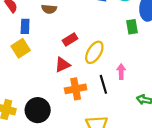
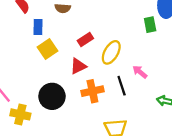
yellow square: (21, 48) -> (47, 49), moved
pink arrow: (121, 72) -> (140, 72), turned -48
black circle: (38, 110) -> (52, 96), moved

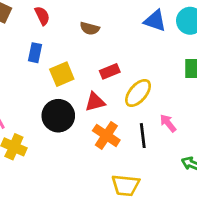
blue rectangle: (38, 27) -> (35, 53), moved
orange cross: (92, 91) -> (106, 135), turned 35
black circle: (52, 96) -> (58, 116), moved

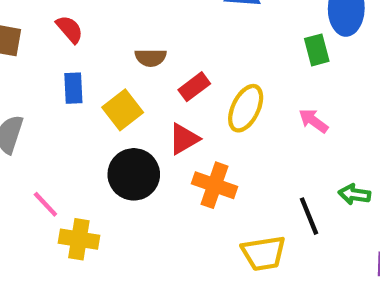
brown semicircle: (90, 28) -> (151, 58), moved
pink arrow: (168, 123) -> (313, 121), moved
black line: (143, 136) -> (309, 216), moved

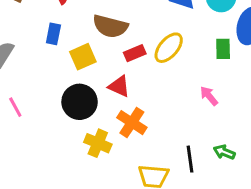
brown semicircle: (151, 58) -> (110, 26), size x1.6
yellow ellipse: (246, 108) -> (169, 48), moved
red triangle: (184, 139) -> (119, 86), turned 40
yellow cross: (79, 239) -> (98, 143), moved

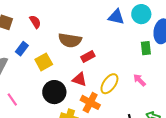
blue rectangle: (53, 34) -> (22, 49), moved, turned 32
yellow ellipse: (169, 48) -> (109, 84), moved
yellow square: (83, 57) -> (44, 62), moved

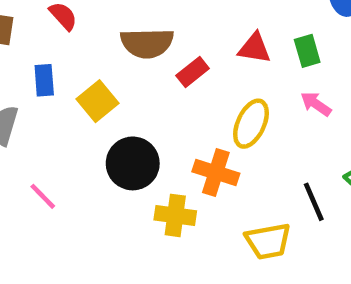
green rectangle: (146, 48) -> (307, 51), moved
blue rectangle: (22, 49) -> (44, 80), turned -32
red triangle: (79, 79) -> (255, 48), moved

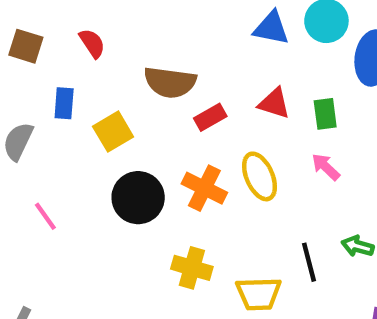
yellow ellipse: (251, 124) -> (260, 176), turned -57
orange cross: (216, 172) -> (204, 188), moved
yellow cross: (175, 215) -> (192, 268), moved

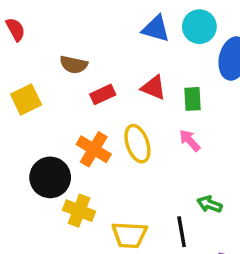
brown semicircle: (170, 82) -> (74, 65), size x0.7
black circle: (138, 198) -> (50, 177), moved
black line: (309, 262) -> (182, 232), moved

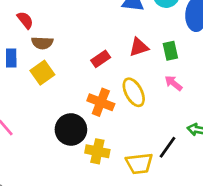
brown semicircle: (74, 65) -> (42, 43), moved
red triangle: (154, 88) -> (139, 47), turned -30
black line: (182, 232) -> (167, 147), moved, turned 55

